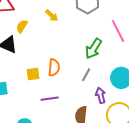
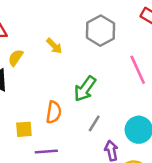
green arrow: (93, 49) -> (85, 89), moved
yellow square: (33, 74) -> (24, 129), moved

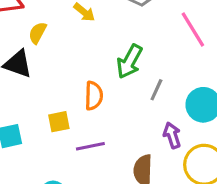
gray line: (94, 123) -> (156, 90), moved

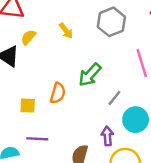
gray line: (156, 90) -> (114, 98), moved
purple line: (90, 146) -> (37, 139), moved

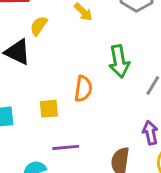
green arrow: (90, 75) -> (119, 61), turned -45

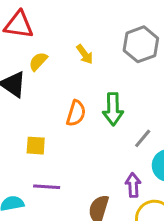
orange semicircle: (83, 89) -> (76, 113), moved

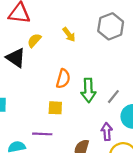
green arrow: (113, 109) -> (88, 90), moved
yellow square: (36, 146) -> (55, 108), moved

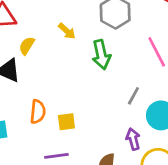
orange semicircle: (63, 79) -> (38, 112), moved
green arrow: (88, 90) -> (101, 55), moved

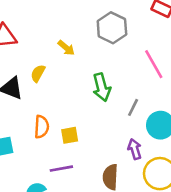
yellow semicircle: (27, 46) -> (38, 73), moved
green arrow: (101, 55) -> (102, 87), moved

